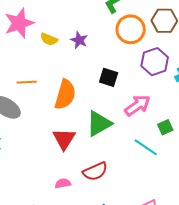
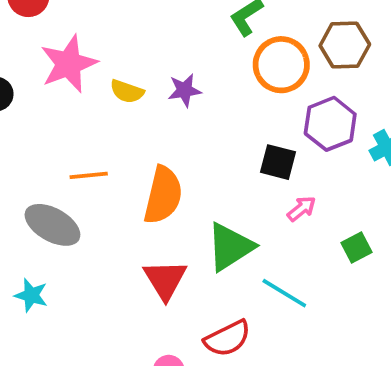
purple star: (79, 40) -> (184, 90), turned -30
black square: (109, 77) -> (278, 162), moved
pink arrow: (137, 105) -> (301, 209), size x0.6
cyan line: (146, 147) -> (284, 293), moved

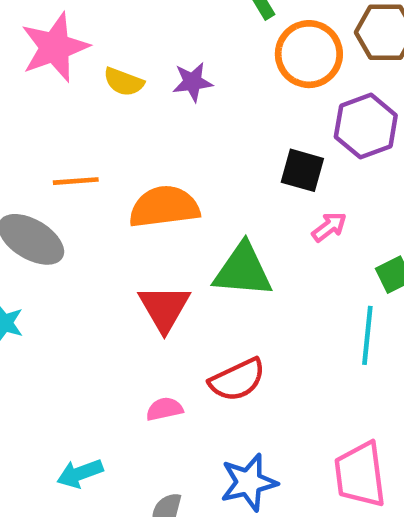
orange semicircle: (163, 195) -> (164, 207), turned -112
green triangle: (230, 247) -> (243, 270), turned 36
cyan line: (284, 293) -> (367, 335), moved, turned 63

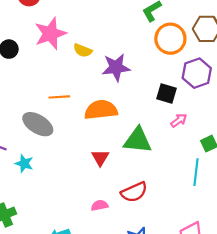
purple star: (193, 82) -> (116, 67), moved, size x1.5
red triangle: (164, 308) -> (100, 158), size x0.7

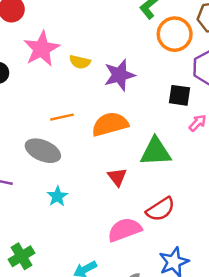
cyan star: (24, 163) -> (57, 196), moved, turned 30
pink semicircle: (100, 205) -> (125, 230), size x1.8

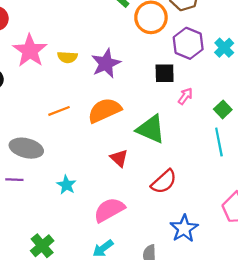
gray ellipse: (43, 151) -> (26, 148), moved
green triangle: (156, 152) -> (151, 129), turned 36
pink semicircle: (125, 230) -> (109, 210), moved

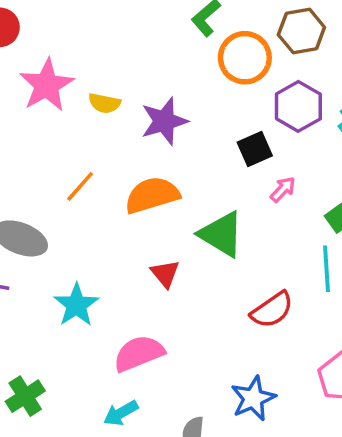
black square: (165, 73) -> (255, 149), turned -30
orange line: (59, 111) -> (80, 186), turned -35
red semicircle: (164, 182) -> (272, 310), moved
cyan star: (66, 185) -> (76, 305), size x1.4

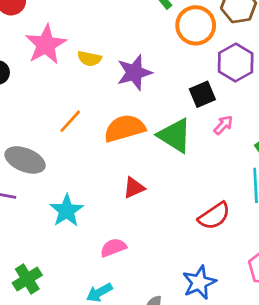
green triangle: (221, 234) -> (175, 135), moved
red triangle: (165, 274) -> (134, 188), turned 45
pink semicircle: (139, 353) -> (113, 248), size x0.7

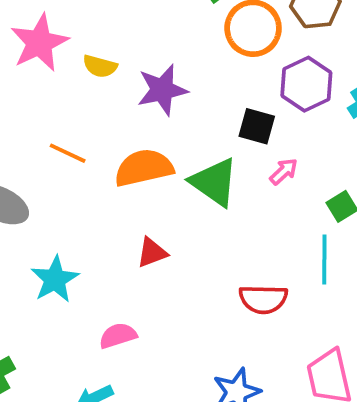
black square: (202, 94) -> (257, 126), turned 35
orange line: (70, 121) -> (68, 153), turned 70
red semicircle: (214, 216) -> (263, 299), turned 32

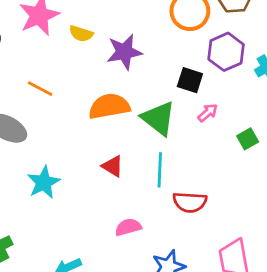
orange line: (68, 153) -> (40, 89), moved
red triangle: (152, 253) -> (113, 166), turned 50
cyan line: (324, 259) -> (160, 170), moved
pink semicircle: (118, 336) -> (128, 227), moved

